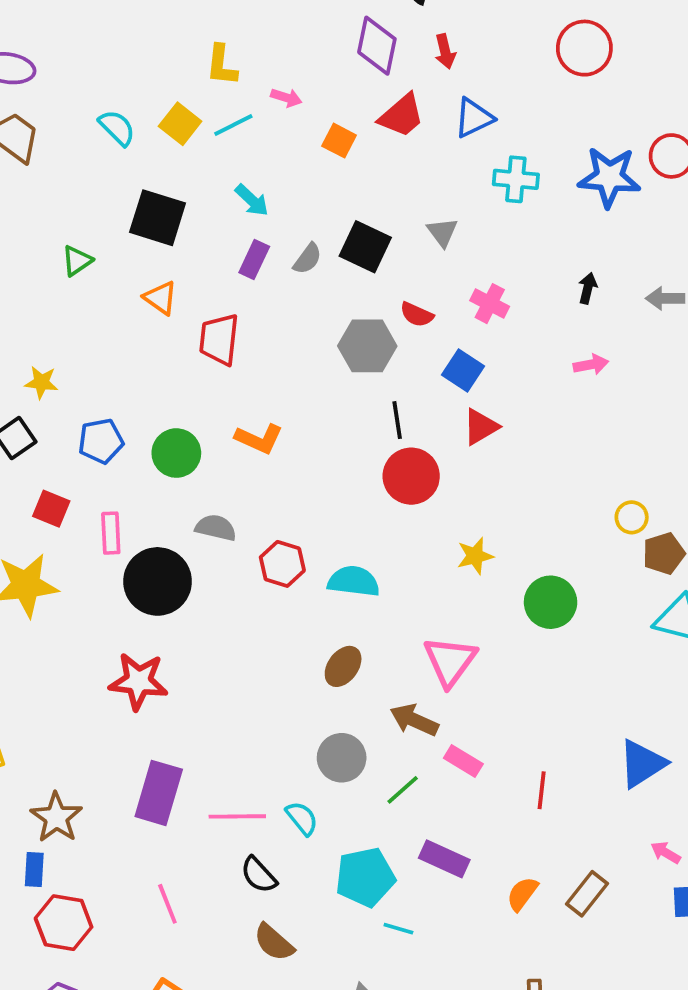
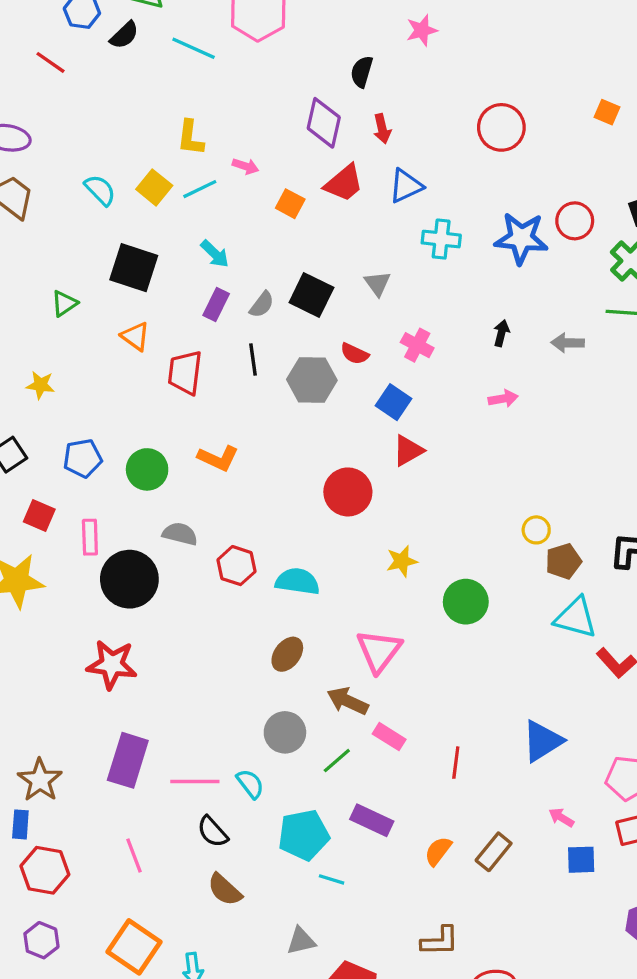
yellow star: (41, 382) -> (40, 385), moved
black line: (397, 420) -> (253, 359), moved

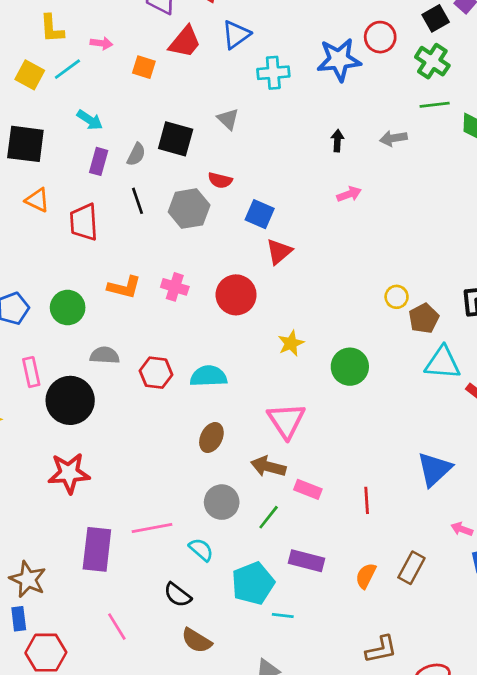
pink cross: (417, 345) -> (175, 287), moved
pink line: (195, 781) -> (152, 528), moved

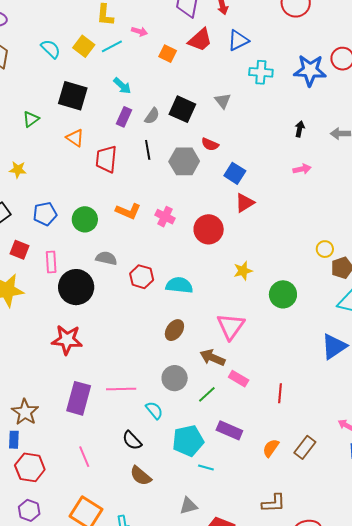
blue triangle: (434, 469) -> (334, 346), moved

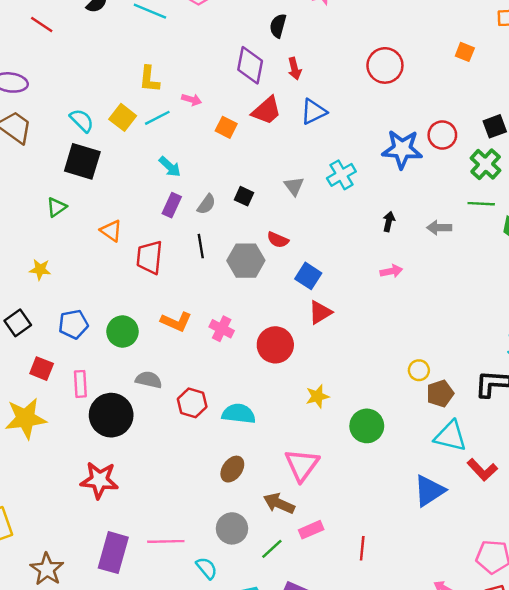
cyan cross: (261, 72) -> (341, 175), moved, turned -35
black square: (73, 96) -> (82, 161), moved
black square: (182, 109) -> (244, 196), size x0.6
pink rectangle: (239, 379) -> (311, 530), turned -54

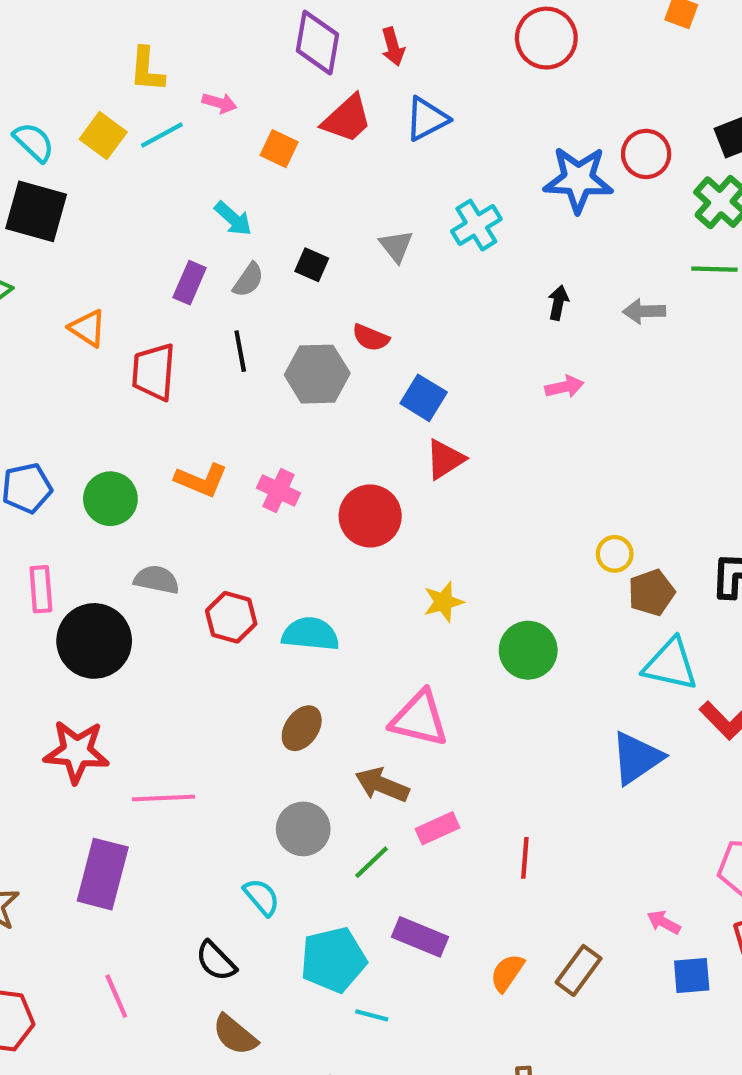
cyan arrow: (170, 167) -> (233, 219), moved
pink triangle: (302, 465) -> (419, 719), turned -51
pink line: (166, 541) -> (163, 798), moved

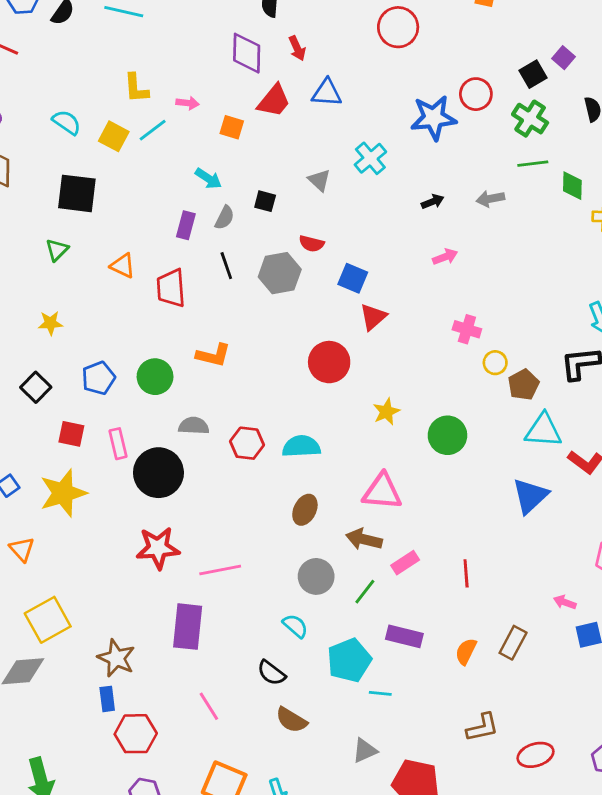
blue triangle: (427, 119) -> (327, 93), turned 40
cyan semicircle: (34, 142) -> (67, 122), moved
black arrow: (558, 303) -> (433, 202), turned 65
pink cross: (279, 491) -> (467, 329), moved

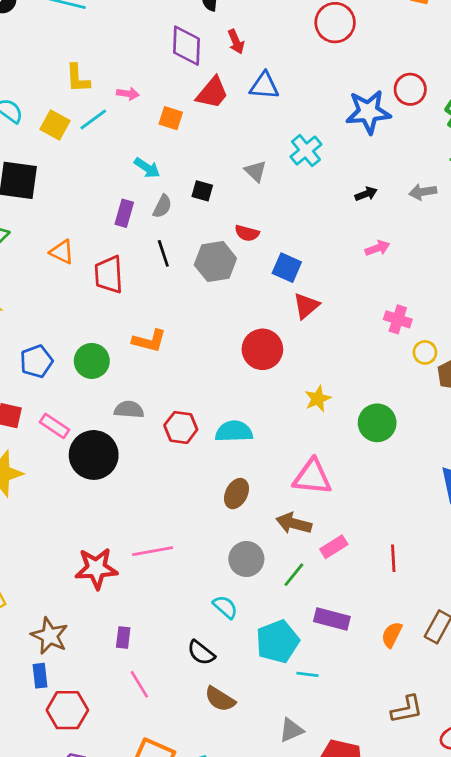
pink rectangle: (118, 444) -> (54, 426), turned -44
red star: (158, 548) -> (96, 568), moved
purple rectangle: (188, 627) -> (123, 638), moved, size x0.5

